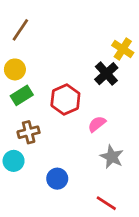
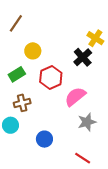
yellow circle: (15, 69) -> (33, 51), moved
pink semicircle: (97, 124) -> (75, 97), size x1.5
gray star: (112, 157) -> (87, 122), turned 30

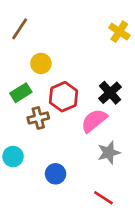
yellow cross: (95, 38) -> (119, 32), moved
black cross: (83, 57) -> (110, 93), moved
brown cross: (22, 103) -> (38, 118), moved

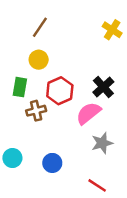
brown line: (20, 29) -> (40, 27), moved
green rectangle: (21, 93) -> (20, 87), turned -48
cyan circle: (13, 157) -> (12, 158), moved

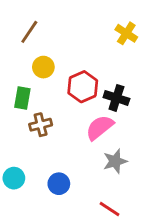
brown line: (40, 27) -> (29, 32), moved
black cross: (103, 87) -> (116, 98), turned -30
red hexagon: (60, 91) -> (83, 87), moved

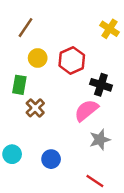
red hexagon: (83, 87) -> (72, 60), moved
brown cross: (41, 125) -> (35, 108), turned -30

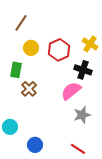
yellow cross: (109, 29) -> (90, 44), moved
blue circle: (51, 159) -> (35, 145), moved

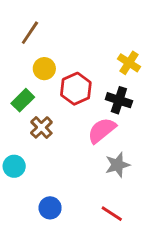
red hexagon: (59, 50) -> (76, 89), moved
green rectangle: (16, 70) -> (23, 100), turned 35
cyan circle: (10, 127) -> (14, 166), moved

